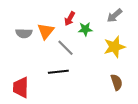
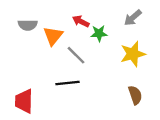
red arrow: (70, 19) -> (81, 21), turned 88
gray semicircle: (24, 33) -> (28, 25), moved

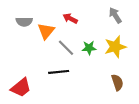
gray arrow: (133, 18) -> (115, 15), turned 98
green star: (99, 33) -> (89, 48), moved
red trapezoid: (24, 101) -> (21, 88), turned -130

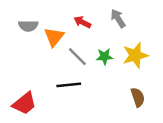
gray arrow: (115, 15) -> (118, 18), moved

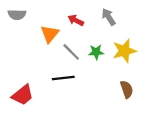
gray semicircle: (28, 26) -> (17, 15), moved

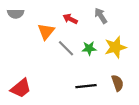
black line: (63, 78) -> (86, 86), moved

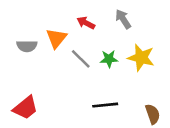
gray semicircle: (16, 14) -> (27, 46), moved
yellow star: (115, 47) -> (141, 58), turned 30
brown semicircle: (118, 83) -> (153, 114), moved

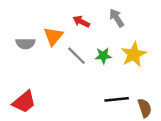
yellow star: (141, 58) -> (134, 54), turned 30
black line: (105, 105) -> (117, 99), moved

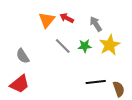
gray arrow: (117, 18) -> (96, 24), moved
orange triangle: (53, 36) -> (47, 20), moved
gray semicircle: (25, 43) -> (23, 56), moved, turned 56

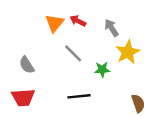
green star: (85, 46) -> (102, 70), moved
black line: (96, 82) -> (79, 96), moved
red trapezoid: (20, 84) -> (23, 97), turned 35

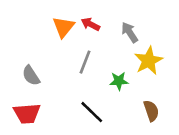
gray line: (73, 53) -> (85, 62), turned 66
black line: (79, 96) -> (92, 112), turned 50
brown semicircle: (138, 103) -> (151, 111), moved

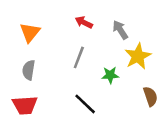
orange triangle: (63, 27) -> (30, 32), moved
gray semicircle: (31, 76) -> (29, 70), turned 42
brown semicircle: (151, 111) -> (150, 96), moved

